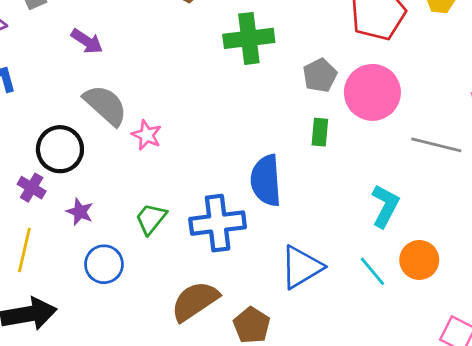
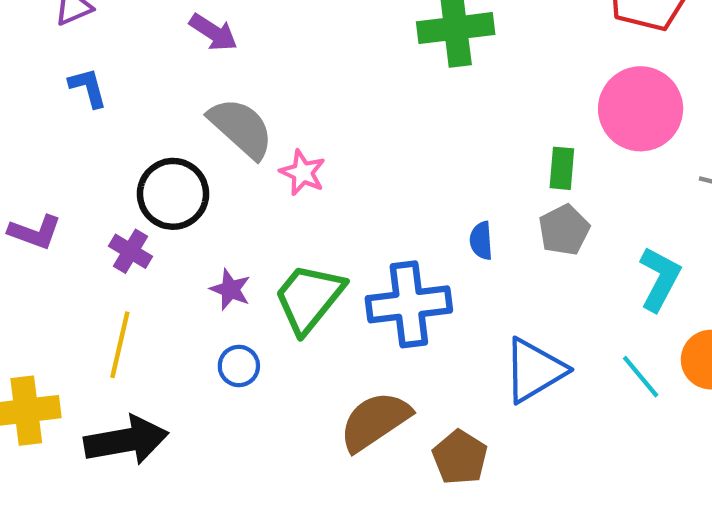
gray pentagon: (320, 75) -> (564, 230), moved
blue semicircle: (266, 180) -> (481, 241), size x0.5
purple star: (80, 212) -> (230, 289), moved
green trapezoid: (151, 219) -> (309, 298), size x1.5
blue circle: (104, 264) -> (239, 366), size x0.7

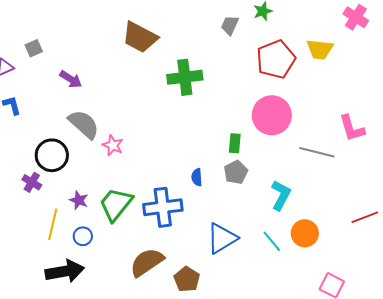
yellow line: (120, 345) -> (53, 224), moved
black arrow: (126, 440) -> (65, 271), moved

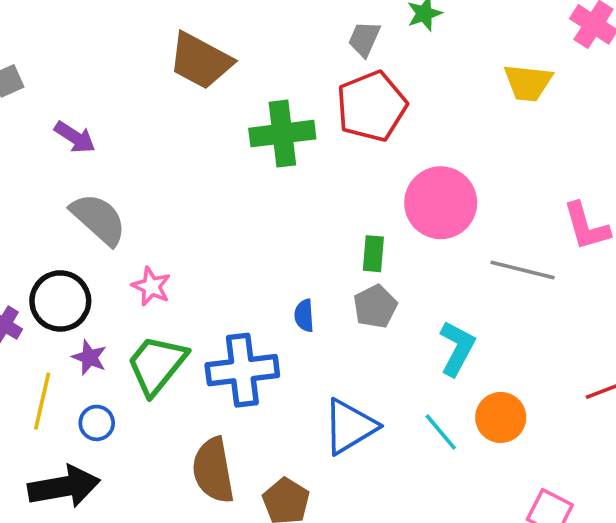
red pentagon: (276, 59) -> (372, 106), moved
pink star: (113, 145) -> (151, 286), moved
black circle: (52, 155) -> (60, 301), moved
brown semicircle: (147, 262) -> (213, 470), turned -66

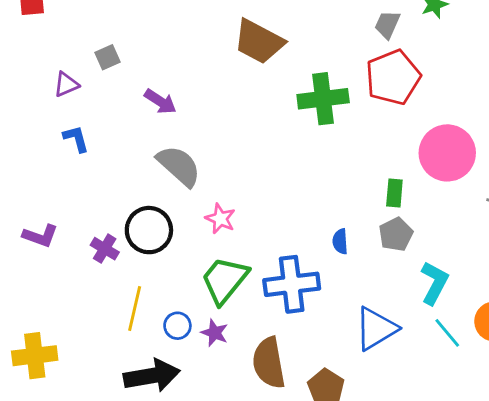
cyan L-shape: (457, 348) -> (434, 283), moved
purple star: (89, 357) -> (215, 333), moved

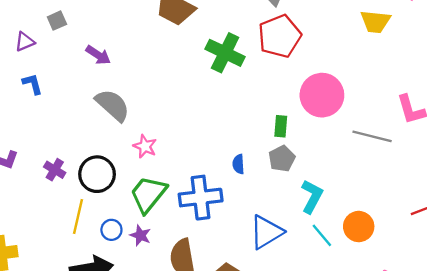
green cross: (323, 99) -> (225, 53), turned 33
black circle: (149, 230) -> (97, 174), moved

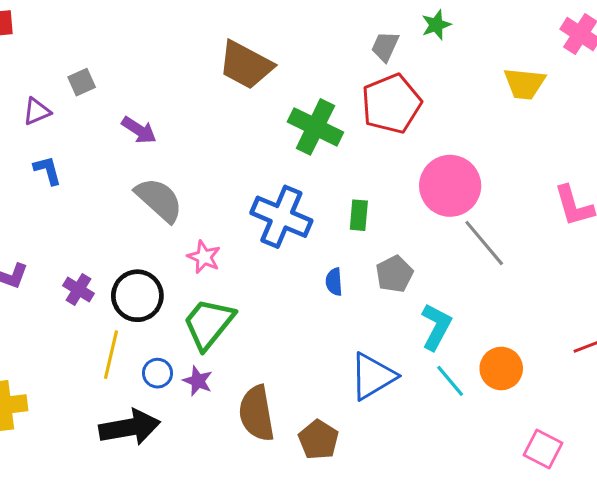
green rectangle: (281, 126) -> (359, 215), moved
gray line: (372, 136) -> (484, 243), moved, turned 36
blue cross: (201, 198) -> (281, 217), moved, turned 30

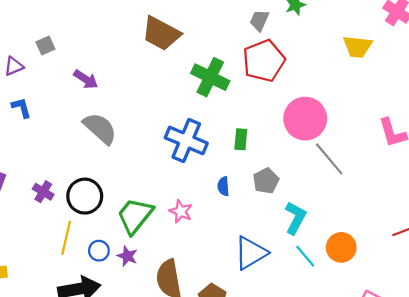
pink star: (204, 257) -> (181, 211), moved

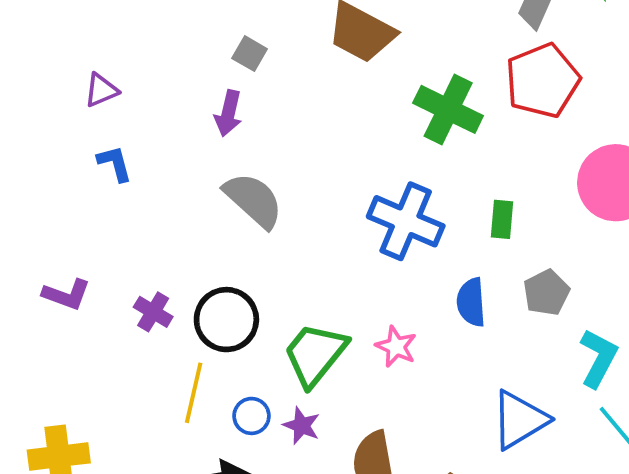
gray square: (45, 45) -> (250, 54), moved, turned -36
purple arrow: (86, 79) -> (228, 113), turned 70
blue semicircle: (223, 186) -> (471, 302), size x1.4

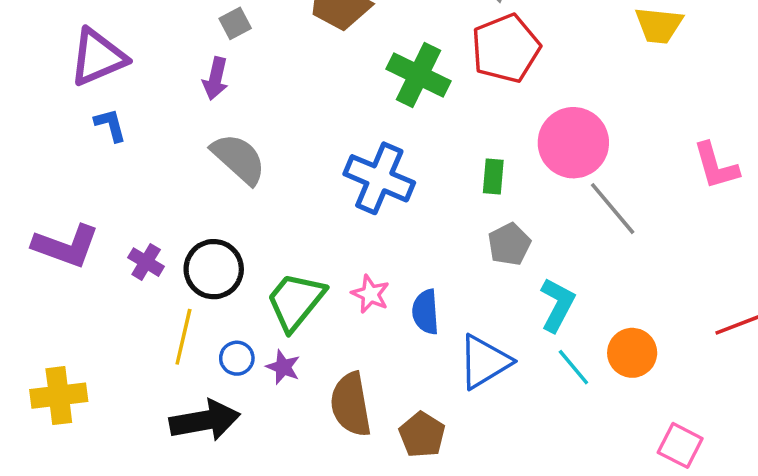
gray square: (250, 54) -> (235, 23), turned 32
purple triangle: (101, 90) -> (98, 57), size x1.8
green rectangle: (502, 219) -> (493, 177), moved
purple L-shape: (66, 295) -> (66, 246), size x1.5
blue semicircle: (471, 302) -> (426, 312), moved

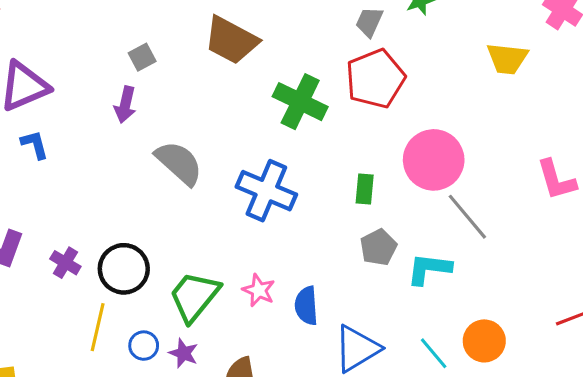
gray semicircle: (239, 159) -> (179, 163), moved
cyan L-shape: (557, 305) -> (429, 269), moved, turned -111

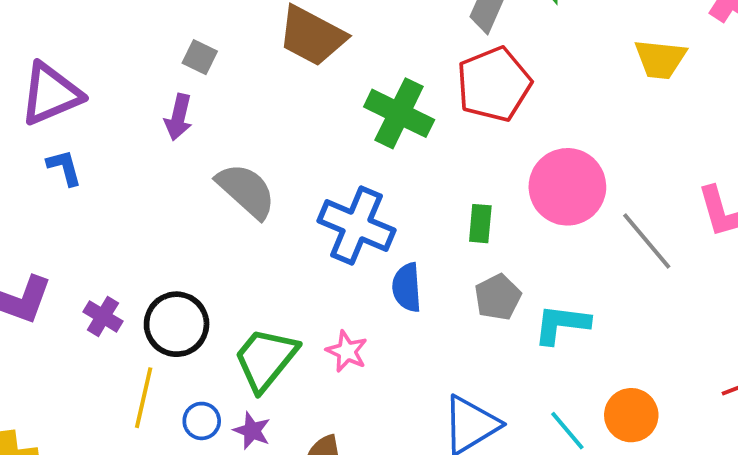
gray square: (142, 57) -> (200, 57), turned -36
gray line: (467, 217) -> (647, 241), moved
blue semicircle: (306, 306) -> (407, 287), moved

